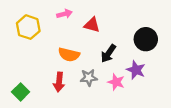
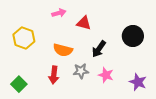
yellow hexagon: (28, 27) -> (24, 38), moved
purple star: (136, 70) -> (138, 82), moved

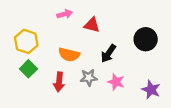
green square: (19, 84) -> (28, 69), moved

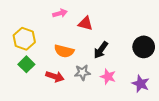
black circle: (146, 39) -> (144, 47), moved
red arrow: (59, 82) -> (55, 77), turned -78

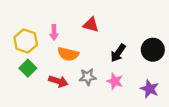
pink arrow: (60, 13) -> (54, 32), moved, turned 104
black arrow: (101, 50) -> (118, 53), moved

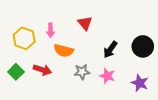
red triangle: (91, 25) -> (85, 23), turned 35
green square: (28, 68) -> (16, 72), moved
red arrow: (58, 81) -> (42, 70), moved

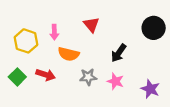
black circle: (143, 46) -> (154, 28), moved

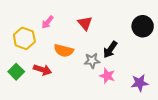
pink arrow: (54, 32) -> (48, 22), moved, turned 40
gray star: (88, 77) -> (92, 61), moved
purple star: (150, 89) -> (140, 83), turned -30

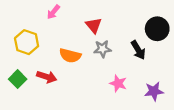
pink arrow: (48, 22) -> (53, 12), moved
black arrow: (110, 49) -> (138, 50), moved, turned -66
gray star: (92, 61) -> (102, 49), moved

